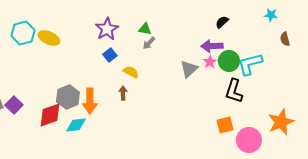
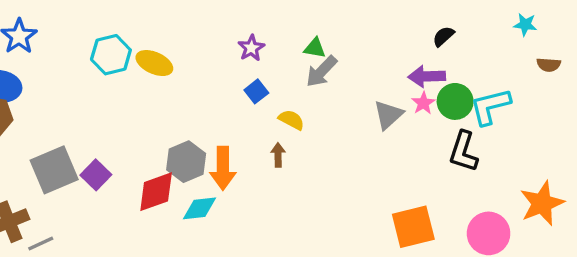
purple star: (107, 29) -> (251, 48), size x0.7
brown semicircle: (285, 39) -> (549, 65), turned -72
gray arrow: (149, 43) -> (321, 71), size x1.5
orange square: (225, 125) -> (413, 227), moved, size x1.5

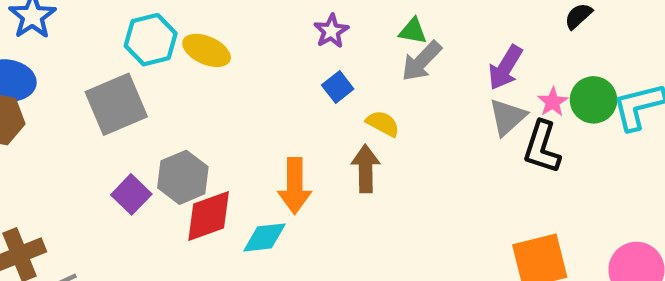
purple arrow: (427, 76) -> (505, 68), moved, turned -57
black L-shape: (463, 152) -> (542, 147), moved
brown arrow: (278, 155) -> (366, 169), size x1.5
gray hexagon: (186, 162) -> (183, 177), moved
gray square: (54, 170) -> (116, 104), moved

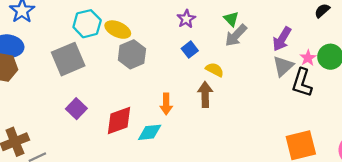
green triangle: (413, 31) -> (231, 19), turned 35
gray hexagon: (183, 177) -> (132, 54), moved
orange arrow: (295, 186) -> (166, 104), size x0.7

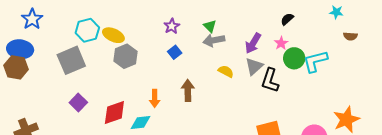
gray arrow: (236, 35) -> (214, 40), turned 35
pink star: (308, 58) -> (281, 43), moved
yellow semicircle: (215, 70) -> (226, 71), moved

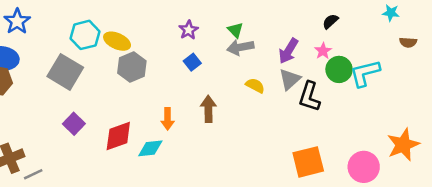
gray square: (71, 60) -> (65, 72), turned -36

